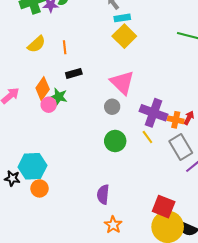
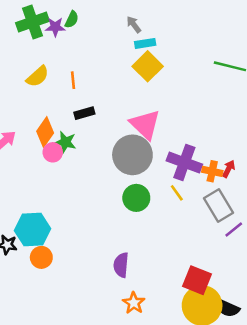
gray circle: (112, 107) -> (132, 155), size x2.0

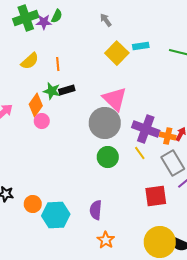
cyan rectangle: (145, 43) -> (141, 46), moved
green star: (65, 142) -> (52, 91), moved
cyan hexagon: (32, 230) -> (56, 215), moved
red square: (197, 280) -> (156, 196), moved, turned -30

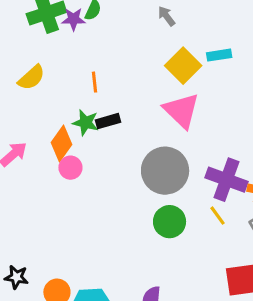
yellow semicircle: (30, 61) -> (31, 78), moved
pink triangle: (115, 99) -> (182, 111), moved

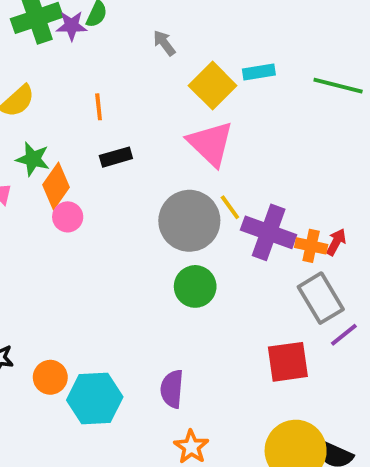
gray arrow: (167, 16) -> (164, 43), moved
green star: (85, 123) -> (33, 159), moved
yellow line: (218, 216) -> (230, 207), moved

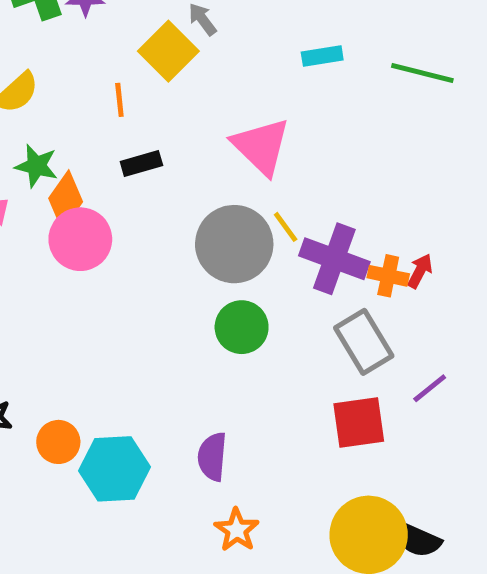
yellow square: (213, 86) -> (168, 51), moved
pink circle: (68, 217) -> (80, 239), size x1.6
gray rectangle: (321, 298) -> (364, 342), moved

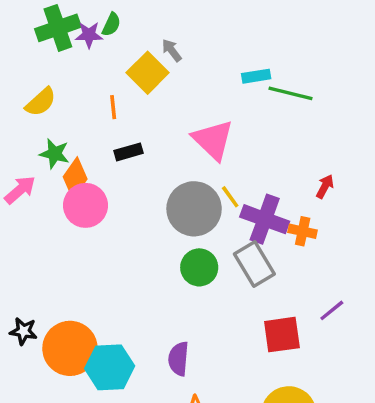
green line: (422, 73) -> (291, 93), moved
red arrow: (420, 271) -> (325, 186), moved
gray rectangle: (364, 342) -> (254, 264), moved
orange circle: (58, 442) -> (70, 348), size x1.8

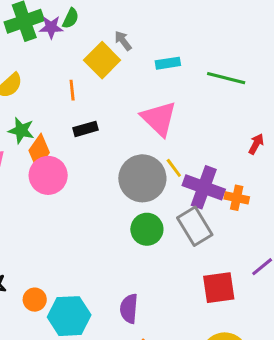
cyan rectangle: (256, 76) -> (168, 63), moved
red arrow: (325, 186) -> (256, 144), moved
orange circle: (70, 348) -> (35, 300), size x0.5

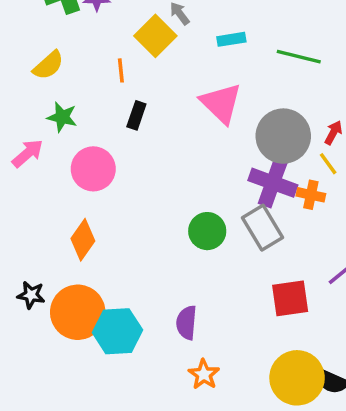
black rectangle: (86, 129) -> (136, 115), turned -55
orange diamond: (39, 151) -> (83, 240), moved
yellow line: (174, 168) -> (328, 164), moved
gray circle: (142, 178) -> (283, 136), moved
orange circle: (35, 300) -> (78, 312), size x2.0

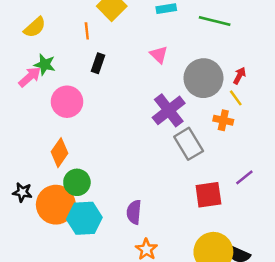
pink triangle: (221, 103) -> (159, 55), size x0.6
pink arrow: (28, 153) -> (30, 77), moved
purple cross: (273, 183) -> (169, 110), moved, turned 32
green circle: (207, 231) -> (77, 182), moved

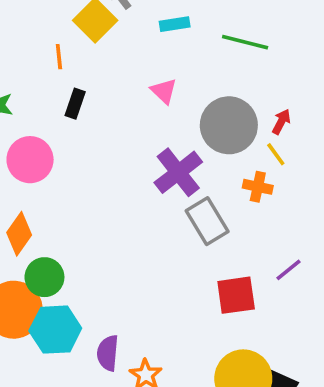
purple semicircle: (134, 212) -> (108, 353), moved

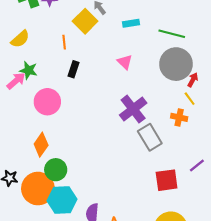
gray circle: (229, 125) -> (176, 64), moved

